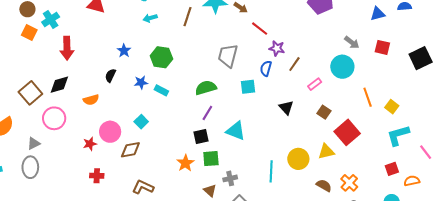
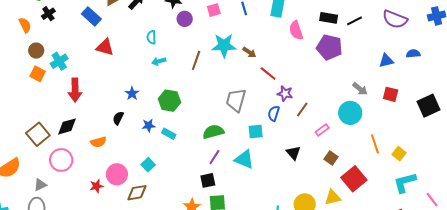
cyan triangle: (236, 131) -> (244, 159), moved

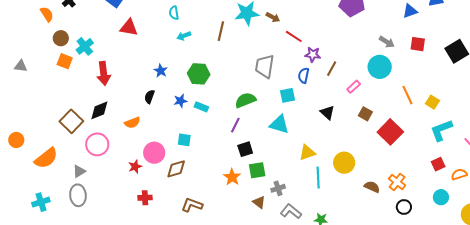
purple line: (214, 157) -> (235, 125), moved
cyan square: (148, 165) -> (184, 140), turned -32
yellow triangle: (333, 197) -> (307, 152), moved

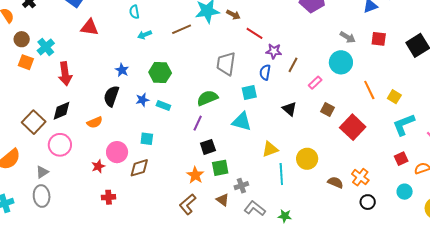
brown line: (221, 31) -> (182, 29), turned 54
black semicircle: (149, 97) -> (111, 96), size x1.5
brown L-shape: (192, 205) -> (188, 204), moved, turned -60

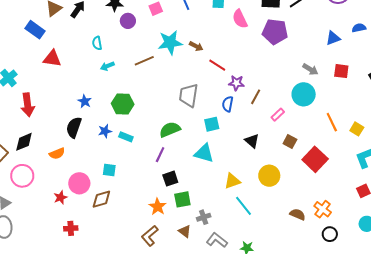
yellow circle: (307, 159) -> (269, 176), moved
cyan line: (281, 174) -> (244, 206), turned -35

